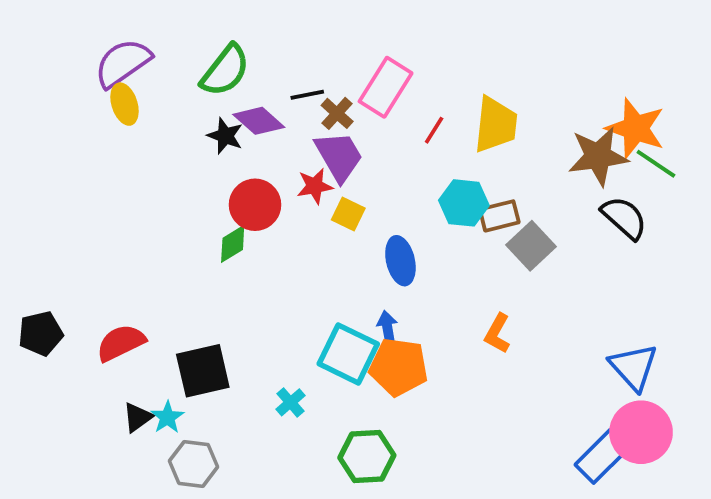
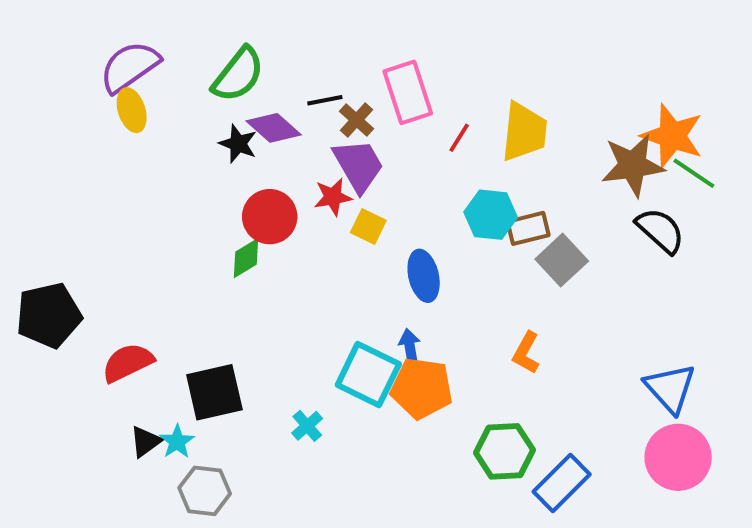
pink rectangle: (386, 87) -> (408, 92), turned -50
black pentagon: (41, 333) -> (49, 315), moved, size x1.4
green hexagon: (367, 456) -> (504, 451), moved
blue rectangle: (602, 456) -> (562, 483), moved

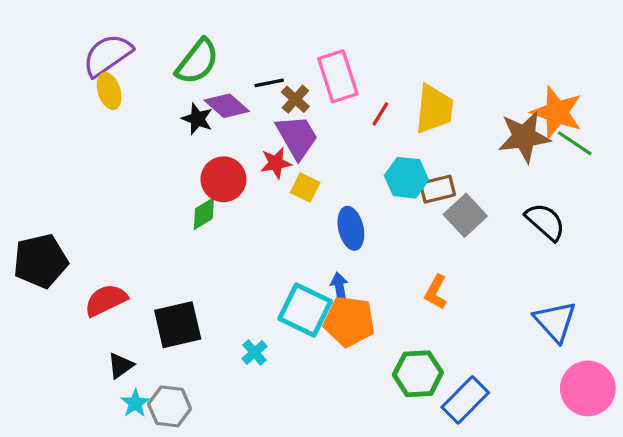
black semicircle: (660, 230) -> (545, 222), moved
cyan star: (177, 442) -> (135, 403), moved
pink circle: (678, 457) -> (588, 388), moved

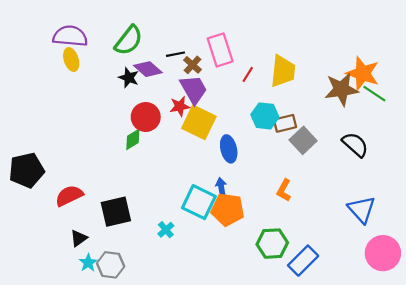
purple semicircle: (107, 55) -> (70, 36), turned 40
yellow square: (305, 187) -> (199, 122), size x1.8

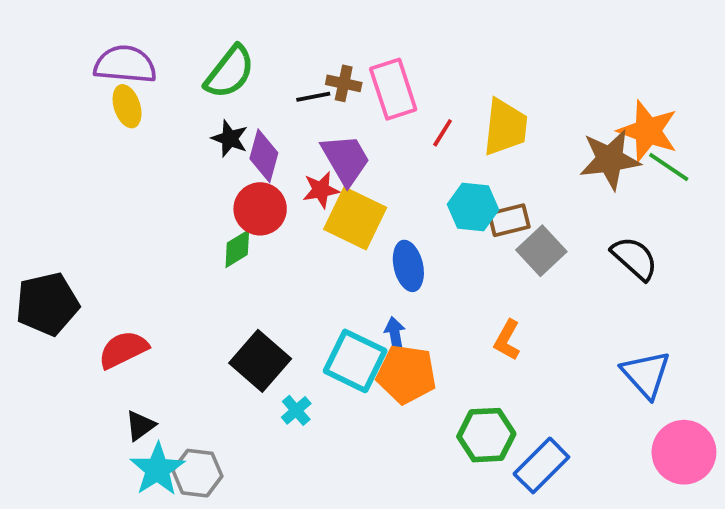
brown cross: (192, 65) -> (344, 83), moved, turned -30
purple diamond: (148, 69) -> (264, 156), moved, turned 64
black square: (116, 212) -> (260, 361), moved, turned -36
cyan star: (88, 263) -> (157, 469), size x1.6

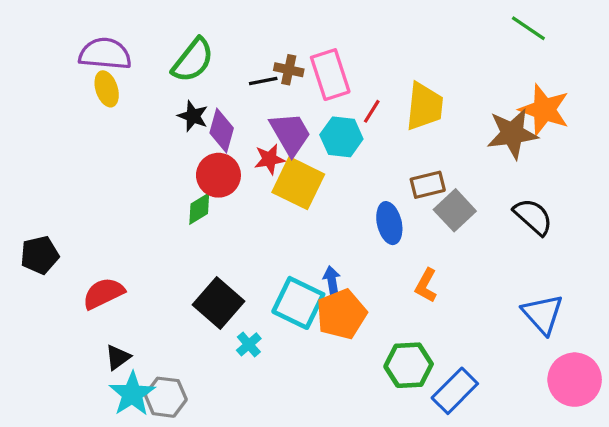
green line: (669, 167) -> (528, 28), moved
cyan hexagon: (473, 207) -> (341, 137), moved
blue ellipse: (408, 266) -> (389, 223), moved
black pentagon: (47, 304) -> (40, 255), size x0.7
orange pentagon: (406, 374) -> (341, 314), turned -30

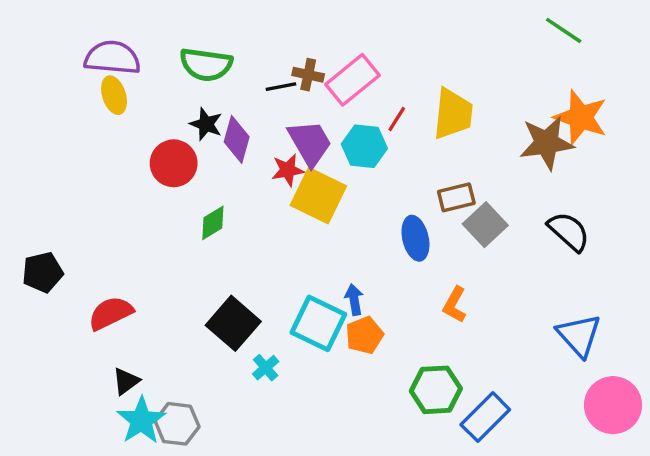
green semicircle: (193, 60) -> (206, 65), turned 60
pink rectangle: (330, 75) -> (352, 80), turned 69
red circle: (218, 175) -> (174, 163), moved
orange pentagon: (341, 314) -> (364, 335), size x0.7

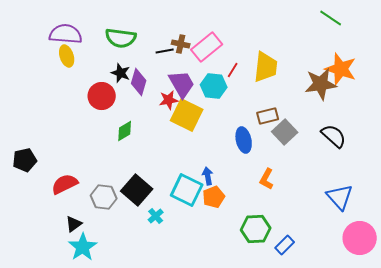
blue rectangle: (485, 417) -> (285, 245), size x0.7
gray hexagon: (177, 424) -> (104, 197), moved

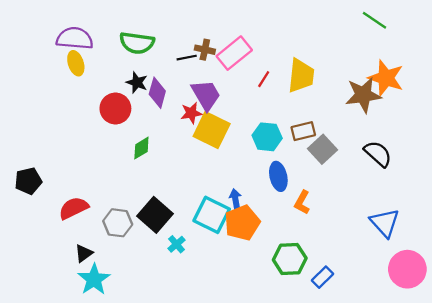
cyan hexagon: (214, 86) -> (267, 137), moved
blue ellipse: (244, 140) -> (278, 176), moved
orange pentagon: (214, 197) -> (242, 223), size x1.4

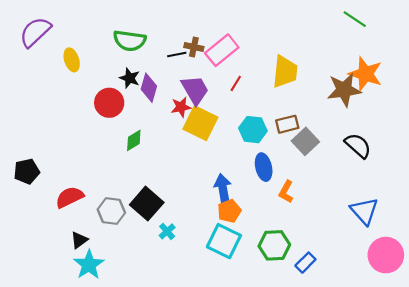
purple semicircle: (75, 38) -> (35, 32), moved, turned -48
red line: (264, 79) -> (236, 83), moved
blue arrow: (235, 199) -> (223, 189), size x1.5
cyan square: (212, 215) -> (224, 241), moved
orange pentagon: (242, 223) -> (229, 211), size x0.7

